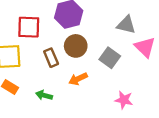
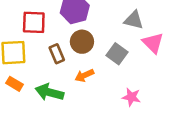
green arrow: (44, 95) -> (49, 92), size x1.6

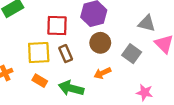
brown rectangle: (57, 54) -> (66, 54), moved

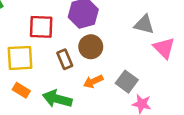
brown rectangle: (66, 54) -> (65, 59), moved
gray square: (132, 54) -> (127, 82), moved

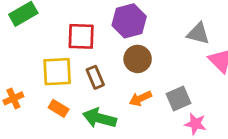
brown rectangle: (65, 59) -> (95, 77), moved
gray square: (127, 82) -> (178, 98), turned 30

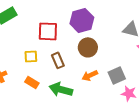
yellow square: (57, 72) -> (31, 56), size x0.6

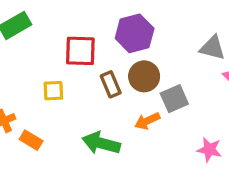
brown rectangle: (58, 60) -> (111, 84), moved
gray square: (117, 75) -> (174, 99), moved
orange rectangle: (32, 82) -> (31, 140), moved

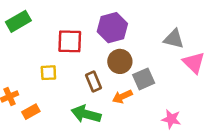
brown rectangle: (111, 84) -> (94, 81), moved
orange rectangle: (31, 140) -> (31, 112), turned -60

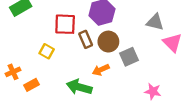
yellow square: (48, 73) -> (47, 51), turned 32
brown rectangle: (94, 81) -> (86, 39), moved
orange arrow: (122, 97) -> (101, 70), moved

